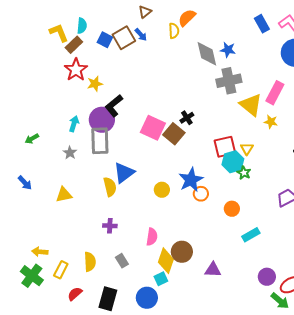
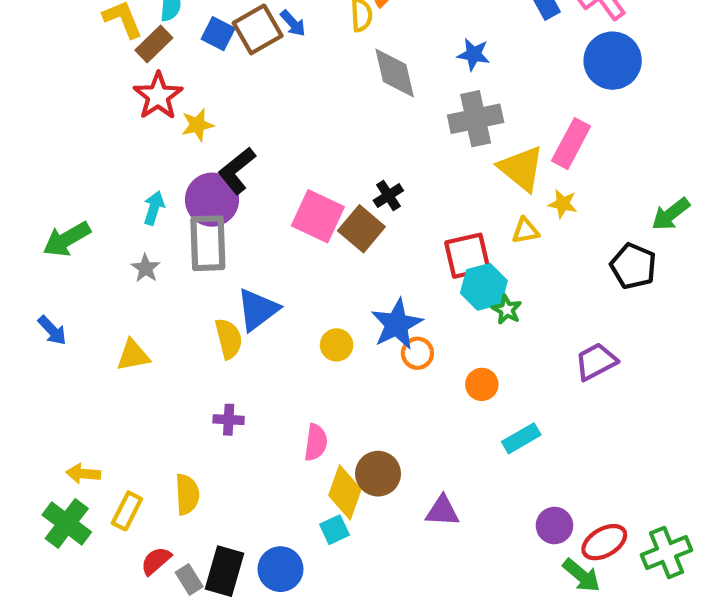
gray diamond: (207, 54) -> (395, 73), moved
green arrow: (32, 139) -> (67, 239), size x1.6
yellow triangle: (247, 149) -> (525, 231), moved, turned 48
gray rectangle: (122, 261) -> (189, 579), moved
blue circle: (147, 298) -> (280, 569), moved

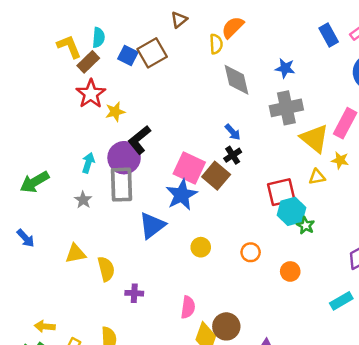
blue arrow: (293, 23) -> (233, 132), moved
blue star: (397, 324) -> (182, 195), moved
yellow semicircle: (229, 339) -> (106, 269), moved
cyan rectangle: (521, 438) -> (341, 301), moved

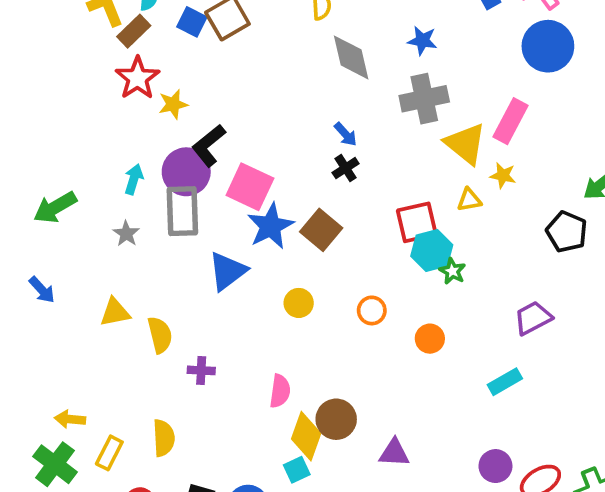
pink square: (189, 168) -> (250, 187), moved
brown square: (216, 176) -> (321, 230), moved

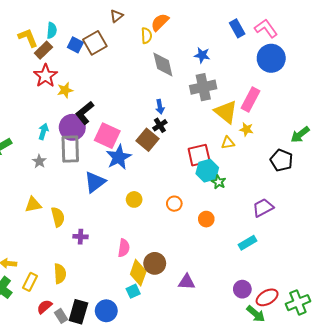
blue arrow: (346, 134) -> (160, 107), turned 32
brown square: (321, 230) -> (148, 140), moved

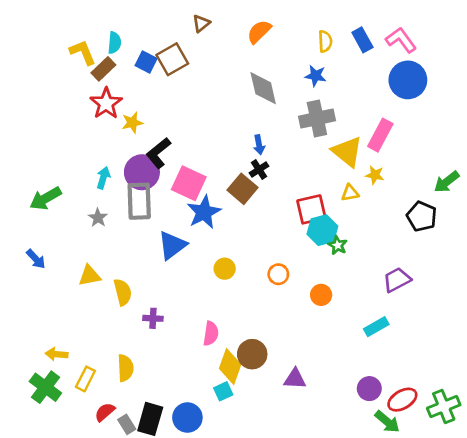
yellow semicircle: (146, 36) -> (325, 41), moved

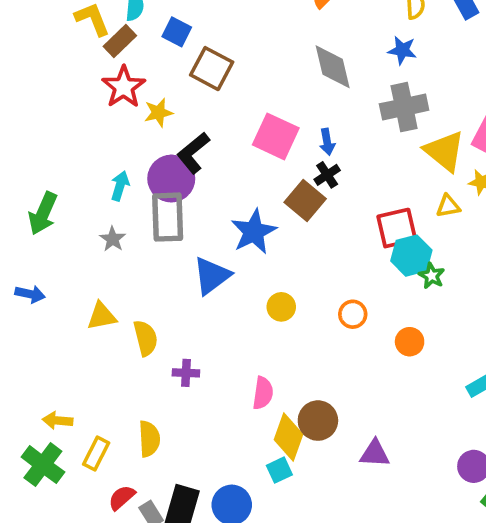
brown square: (172, 59) -> (212, 69), moved, turned -32
pink square: (189, 183) -> (276, 136), moved
green arrow: (45, 198) -> (43, 213), turned -36
blue arrow: (36, 259) -> (30, 294), turned -35

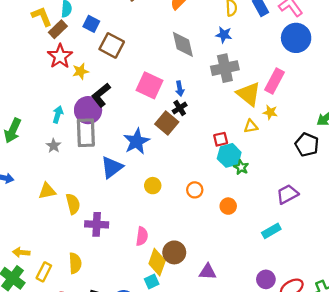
red square: (397, 228) -> (221, 139), size x0.6
purple cross: (186, 373) -> (97, 224), size x1.5

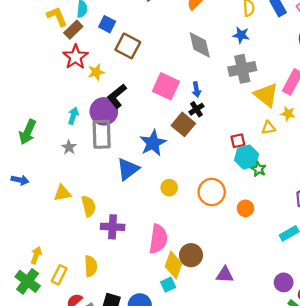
orange circle: (195, 190) -> (212, 192), size x1.6
pink semicircle: (142, 236) -> (158, 239), size x1.5
yellow arrow: (21, 252) -> (36, 255), turned 105

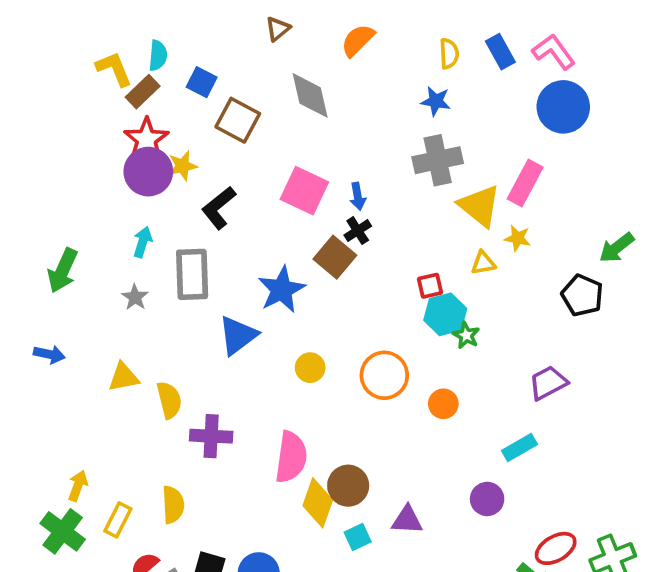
gray diamond: (200, 45) -> (310, 95), moved
purple circle: (104, 111) -> (148, 172), moved
purple circle: (284, 282) -> (487, 499), moved
cyan square: (168, 285) -> (358, 537), moved

